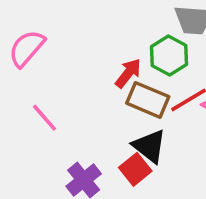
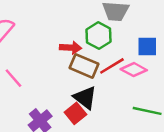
red arrow: (128, 73) -> (71, 48), turned 55

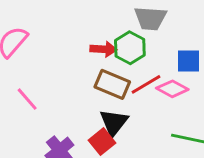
red arrow: (71, 48) -> (103, 49), moved
black triangle: (85, 98) -> (114, 123), turned 30

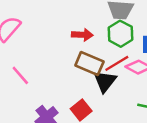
green hexagon: (130, 48) -> (120, 34), moved
black triangle: (114, 123) -> (105, 81), moved

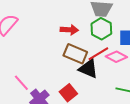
pink line: (20, 75) -> (21, 83), moved
black triangle: (105, 81) -> (88, 69), turned -45

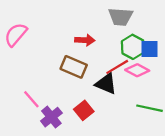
green hexagon: (101, 29) -> (133, 47), moved
brown rectangle: (75, 54) -> (74, 67), moved

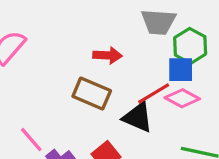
green hexagon: (133, 47) -> (190, 46), moved
blue square: (150, 49) -> (181, 70), moved

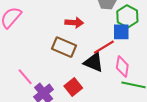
pink diamond: (182, 98) -> (122, 67), moved, turned 70

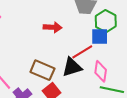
brown rectangle: (64, 47) -> (42, 70), moved
black triangle: (94, 62) -> (72, 67), turned -40

